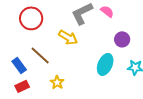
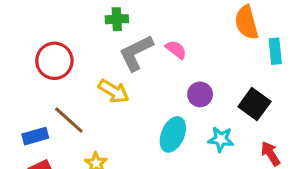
blue rectangle: (19, 65) -> (35, 136), turned -70

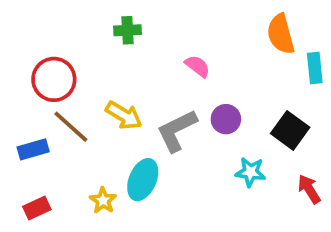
gray L-shape: (136, 53) -> (177, 130), moved
brown line: (69, 120) -> (71, 127), moved
cyan ellipse: (173, 134) -> (143, 180), moved
blue rectangle: (35, 136) -> (33, 149), moved

